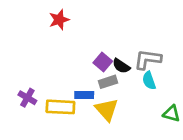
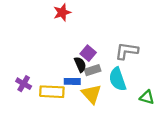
red star: (59, 20) -> (62, 12), moved
black semicircle: (121, 66) -> (80, 64), moved, turned -147
cyan semicircle: (149, 81) -> (118, 79), moved, size x1.5

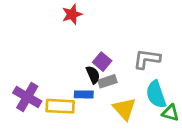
cyan semicircle: (118, 79) -> (156, 94), moved
purple cross: (24, 84) -> (27, 97), size x1.5
yellow triangle: (91, 94) -> (124, 109), moved

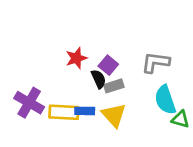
red star: (72, 14) -> (76, 58), moved
blue rectangle: (84, 94) -> (85, 111), moved
yellow triangle: (124, 109) -> (114, 115), moved

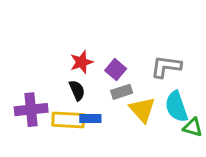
black semicircle: (99, 79) -> (77, 90), moved
purple cross: (29, 103) -> (31, 110), turned -36
yellow triangle: (114, 115) -> (142, 110), moved

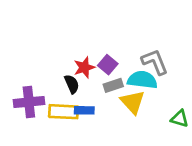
red star: (81, 62) -> (84, 67), moved
gray L-shape: (166, 67) -> (155, 62), turned 60
cyan semicircle: (176, 107) -> (142, 80), moved, turned 116

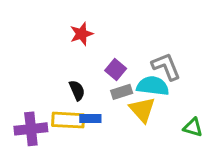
red star: (84, 67) -> (81, 34), moved
purple cross: (29, 102) -> (31, 129), moved

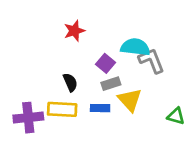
cyan semicircle: (153, 86) -> (135, 47), moved
blue rectangle: (90, 119) -> (100, 108), moved

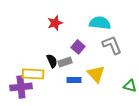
cyan semicircle: (135, 47) -> (100, 23), moved
gray rectangle: (111, 84) -> (65, 62), moved
yellow rectangle: (62, 109) -> (33, 74), moved

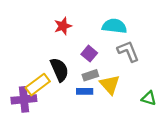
black semicircle: (52, 61) -> (59, 70), size x1.5
gray rectangle: (65, 62) -> (90, 75), moved
yellow rectangle: (33, 74) -> (38, 85), turned -40

